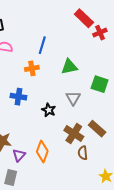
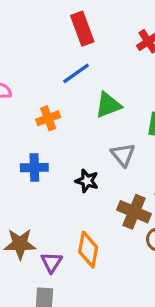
red rectangle: (84, 18) -> (82, 29), moved, turned 36
blue line: (42, 45) -> (76, 73), moved, turned 48

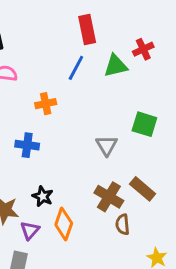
blue line: (76, 73) -> (76, 68), turned -35
green triangle: (108, 105) -> (116, 66), moved
black star: (87, 181) -> (43, 196), moved

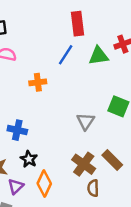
blue cross: (27, 145) -> (17, 130), moved

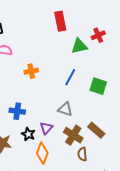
blue line: (66, 55) -> (70, 77), moved
gray triangle: (85, 121) -> (65, 109), moved, turned -42
purple triangle: (16, 186) -> (46, 128), moved

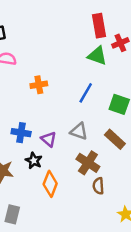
red rectangle: (60, 21) -> (99, 26), moved
green triangle: (79, 46) -> (97, 56), turned 30
purple triangle: (46, 128) -> (49, 139), moved, turned -32
brown rectangle: (96, 130) -> (115, 139), moved

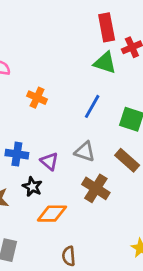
orange cross: (39, 85) -> (37, 98), turned 35
orange diamond: (50, 184) -> (52, 214), turned 70
brown semicircle: (98, 186) -> (69, 256), moved

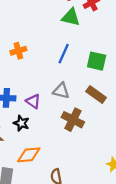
orange cross: (37, 98) -> (18, 51), turned -35
orange diamond: (52, 214) -> (29, 155), moved

